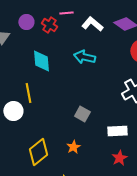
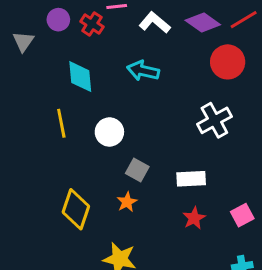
white circle: (13, 111) -> (109, 132), moved
gray square: (82, 114) -> (137, 170), moved
yellow diamond: (38, 152) -> (76, 209), turned -32

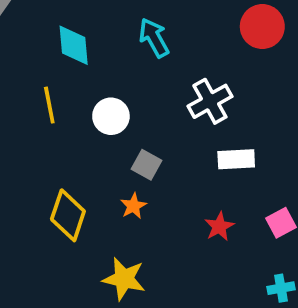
cyan arrow: (143, 71) -> (154, 38), turned 48
white cross: (214, 120) -> (210, 101), moved
white rectangle: (191, 179) -> (236, 159), moved

